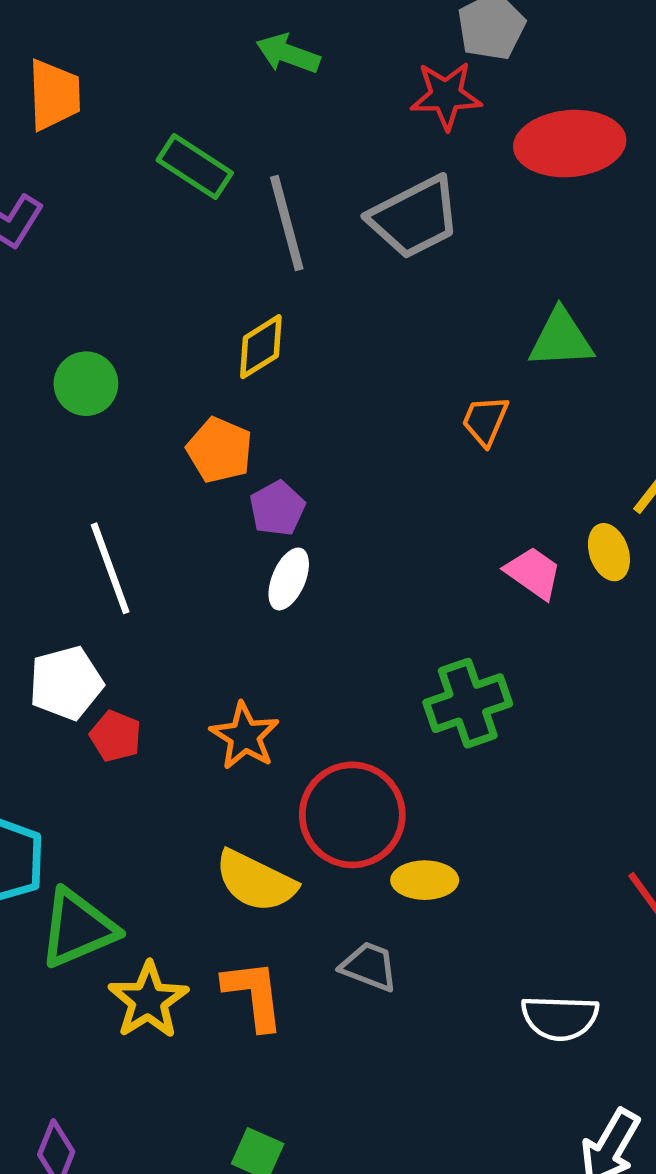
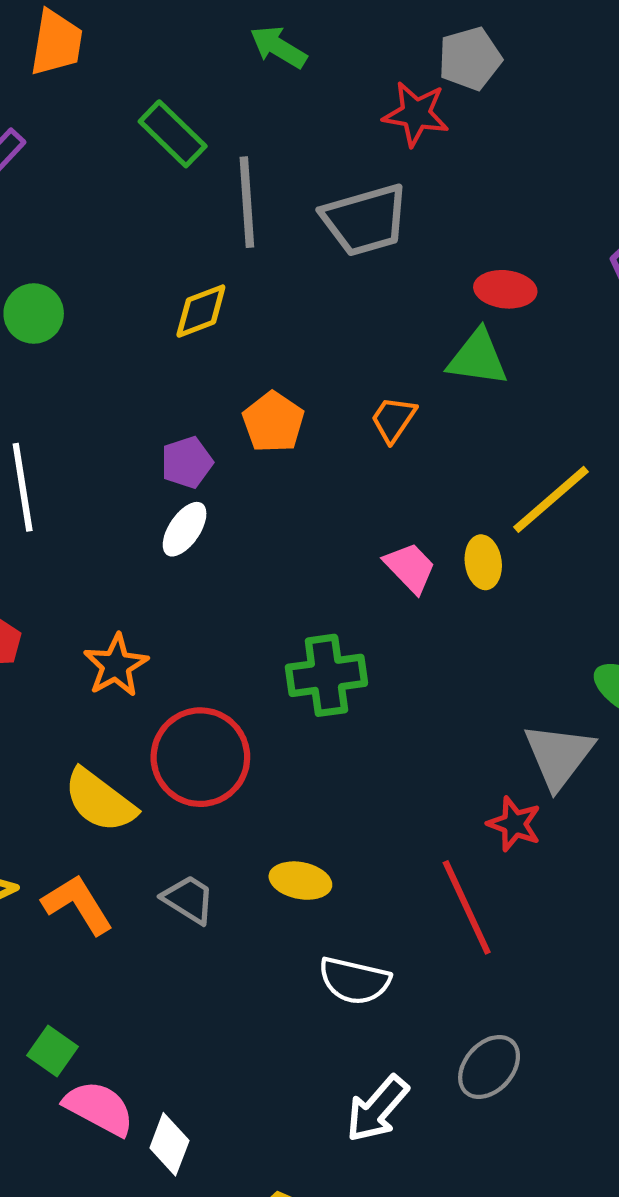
red ellipse: (570, 144) -> (505, 289), moved, size x0.6
orange pentagon: (220, 450) -> (273, 422), moved
yellow ellipse: (425, 880) -> (300, 881), moved
orange L-shape: (254, 995) -> (78, 904), turned -36

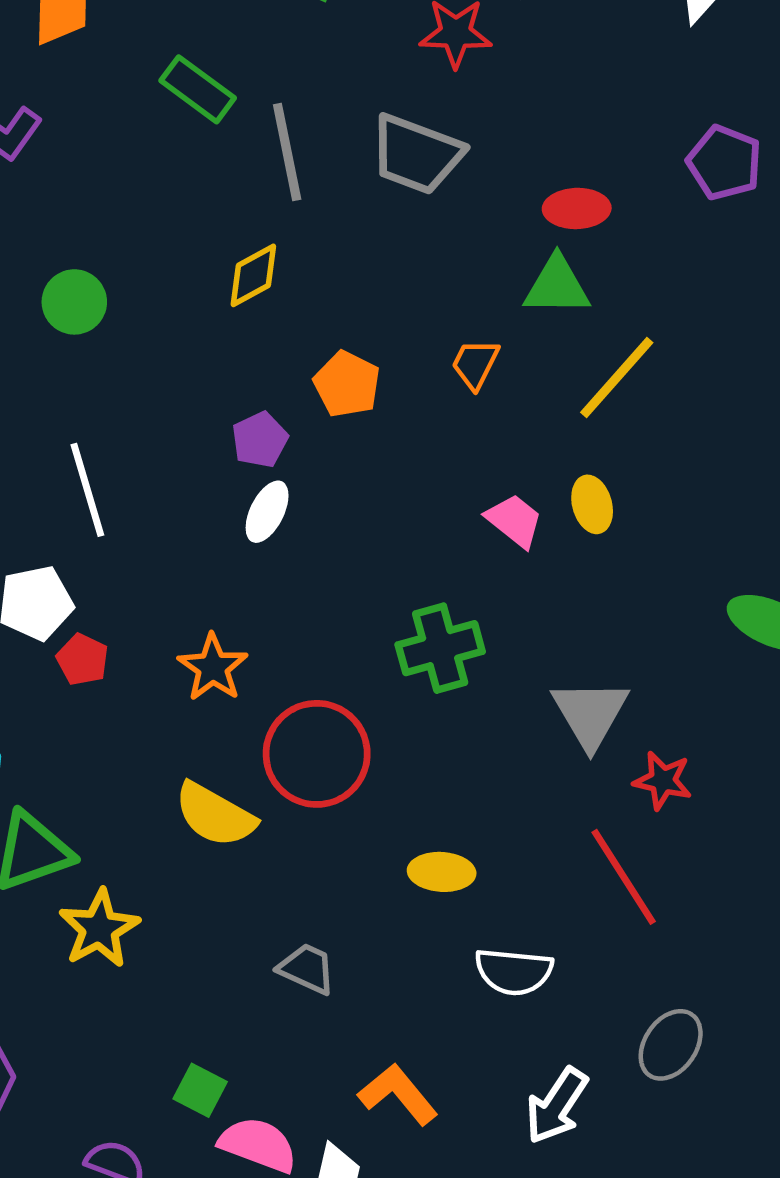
gray trapezoid: (365, 220) -> (416, 154), turned 44
yellow line: (551, 499) -> (617, 378), moved
gray triangle: (559, 756) -> (590, 714), moved
gray trapezoid: (189, 899) -> (307, 969), moved
orange L-shape: (78, 904) -> (398, 1094), moved

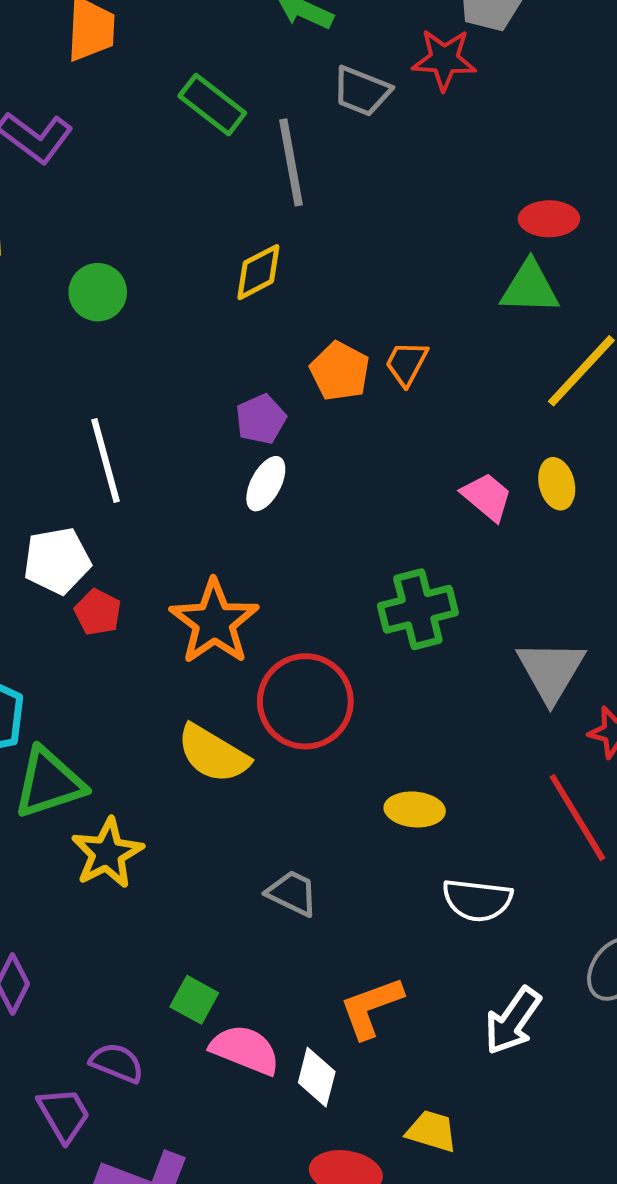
gray trapezoid: (416, 154) -> (362, 91), moved, size x0.7
orange trapezoid: (475, 364) -> (407, 363), moved
orange star: (213, 668) -> (214, 622), size x1.4
orange L-shape: (398, 1094) -> (371, 1007), turned -72

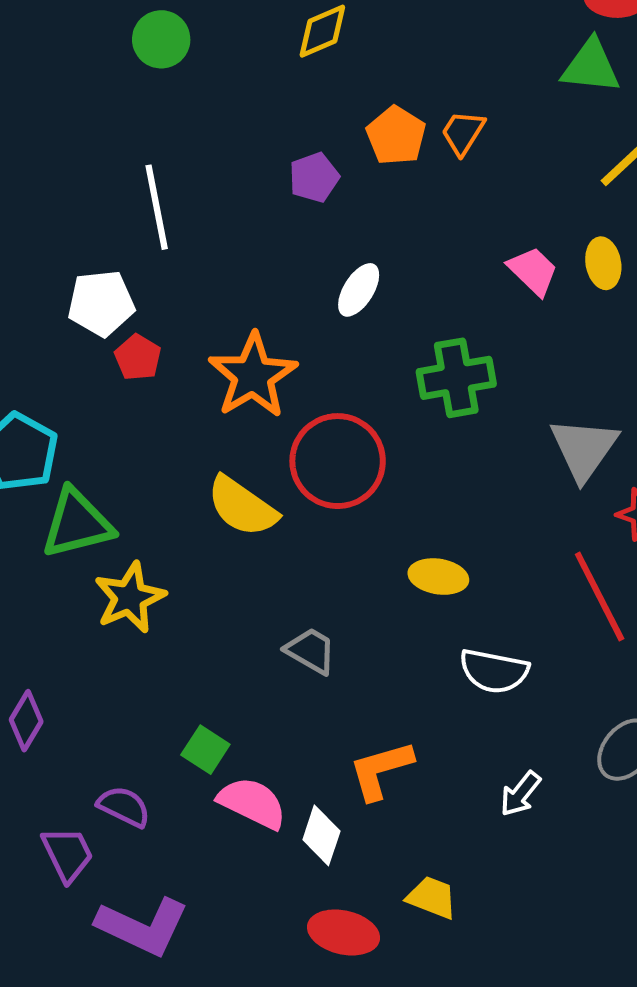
white ellipse: (266, 484) -> (359, 290), moved
white arrow: (513, 1021) -> (520, 794), size x0.7

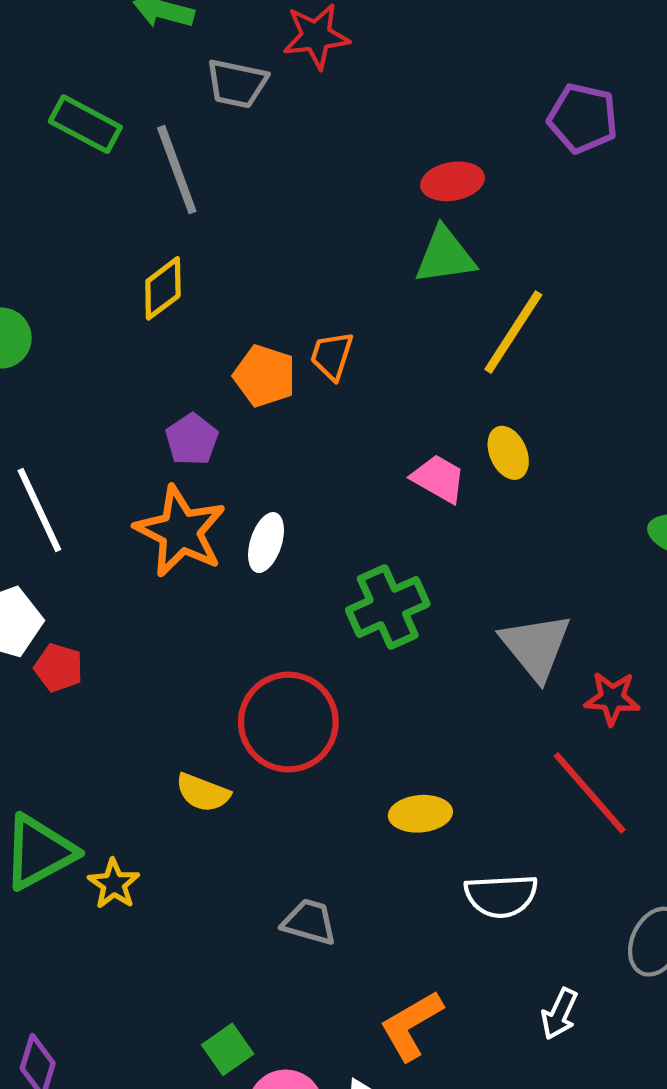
orange star: (253, 376) -> (180, 531), moved
yellow semicircle: (242, 506) -> (203, 793), size x0.7
yellow star: (130, 598) -> (114, 884), moved, size x0.7
green square: (205, 750) -> (228, 1049), turned 36

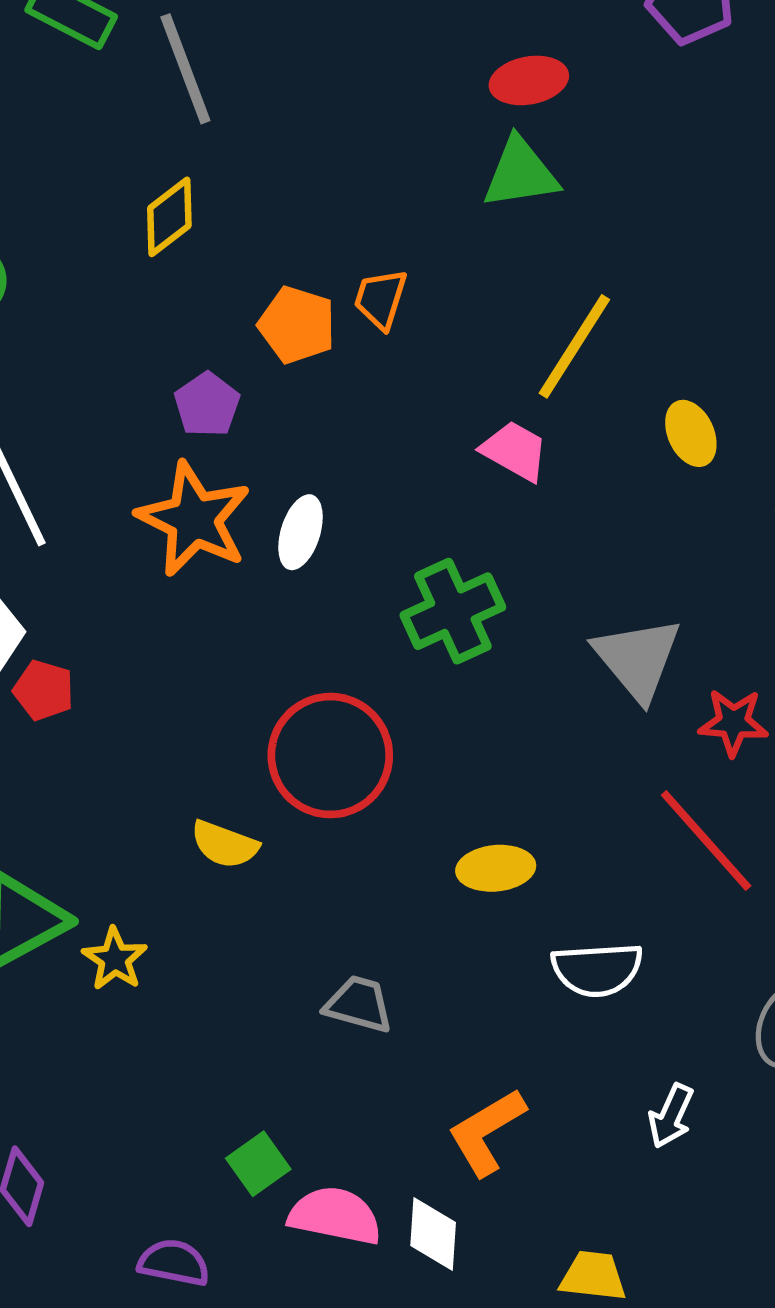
yellow line: (513, 332) -> (574, 346), moved
yellow ellipse: (508, 453) -> (691, 433), moved

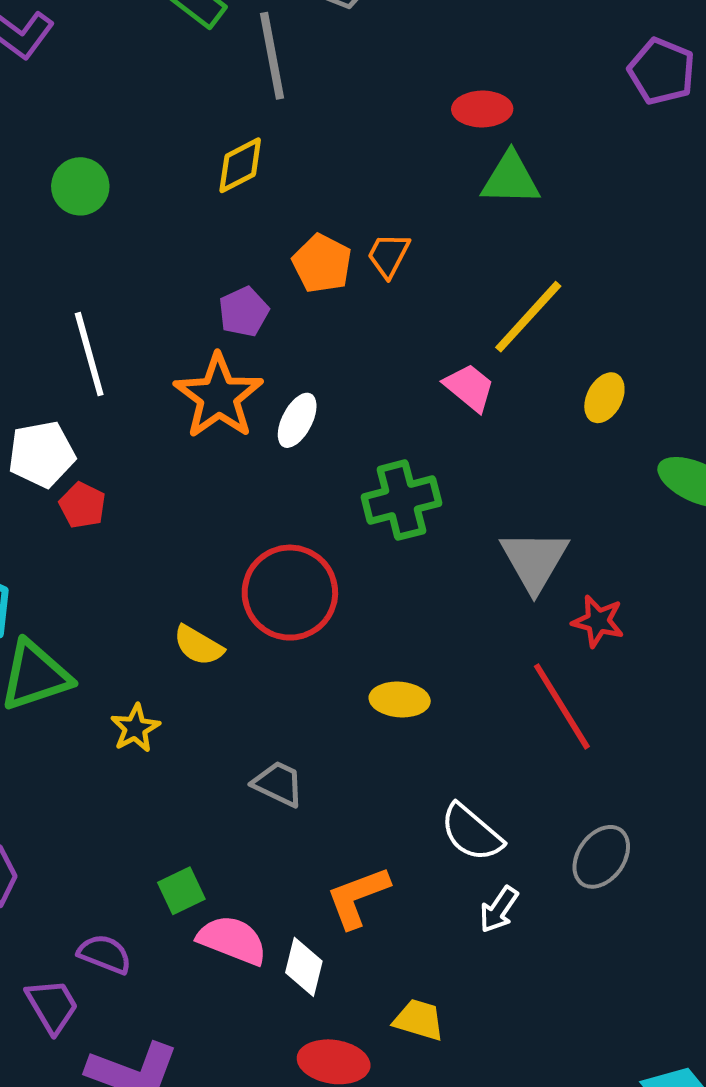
red ellipse: (529, 80) -> (482, 109), moved
yellow ellipse: (691, 433) -> (604, 398), turned 42
yellow star: (115, 959) -> (135, 728), moved
white semicircle: (597, 969) -> (472, 833), moved, turned 34

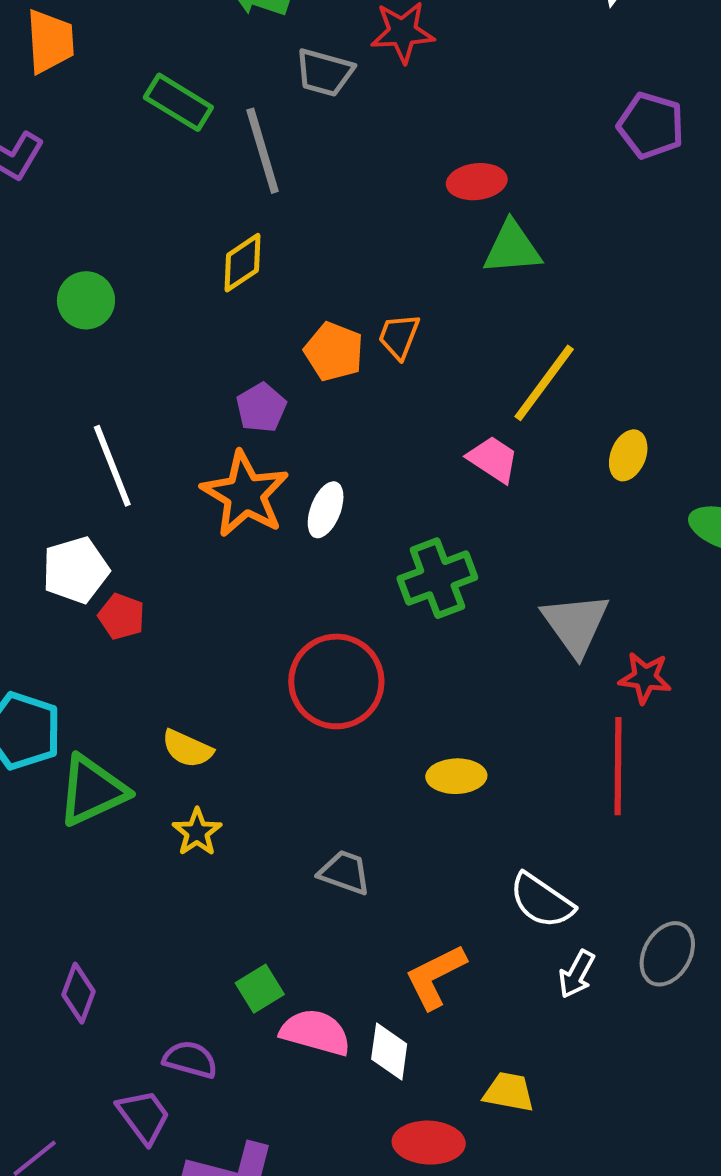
yellow semicircle: (198, 645) -> (187, 749), moved
red line: (562, 706) -> (618, 766), turned 38
gray ellipse: (601, 857) -> (667, 954), moved

